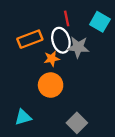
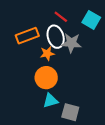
red line: (67, 18) -> (61, 17), turned -40
cyan triangle: (23, 117) -> (50, 101), moved
gray square: (77, 123) -> (70, 112), turned -30

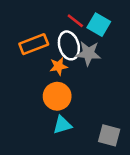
cyan square: (91, 20) -> (99, 25), moved
gray square: (70, 112) -> (109, 135), moved

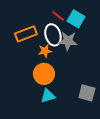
gray square: (109, 135) -> (87, 93), moved

